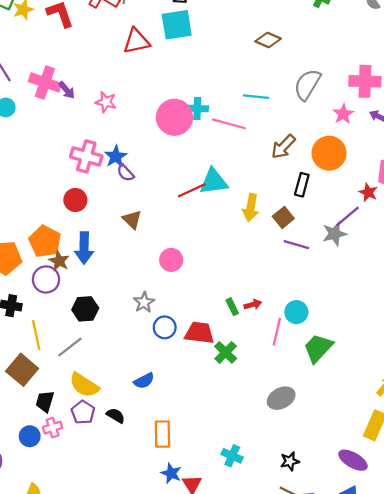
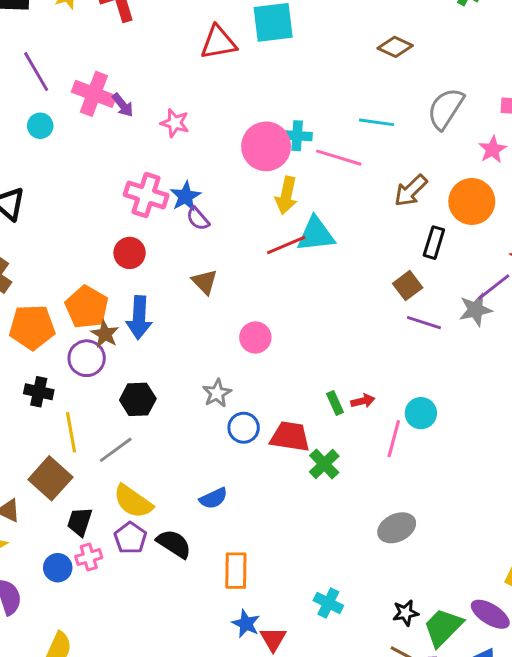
yellow arrow: (251, 208) -> (286, 195), moved
green trapezoid: (318, 348) -> (443, 627), moved
black semicircle: (116, 416) -> (174, 544), size x1.4

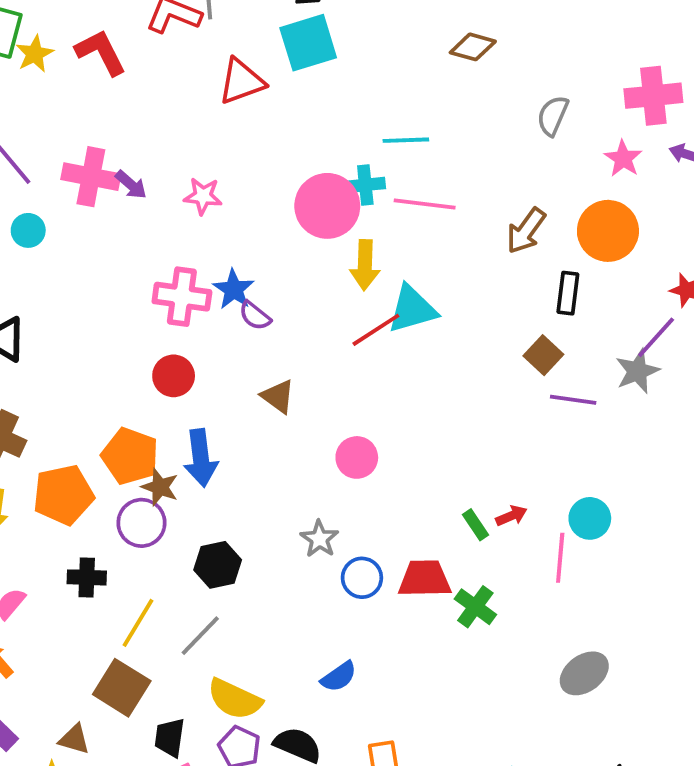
gray semicircle: (446, 109) -> (553, 116), size x0.7
cyan line: (376, 122) -> (406, 140), moved
yellow line: (71, 432) -> (138, 623), turned 51

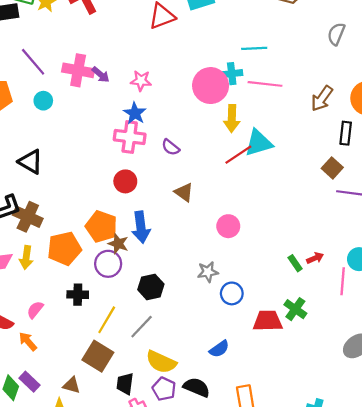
blue star: (234, 289) -> (135, 113), moved
gray star: (319, 539) -> (208, 272), turned 30
red trapezoid: (425, 579) -> (268, 321), moved

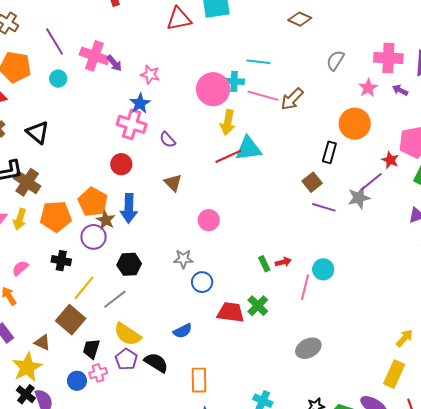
brown arrow: (322, 98) -> (292, 99), moved

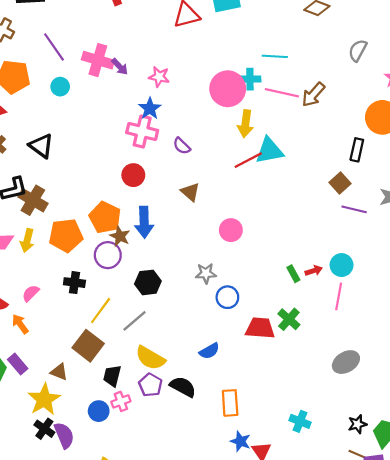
cyan circle: (323, 269) -> (342, 265), moved

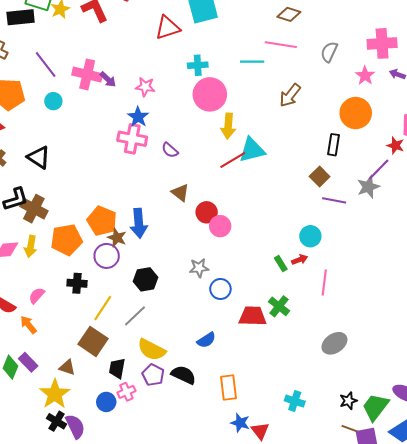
cyan cross: (250, 79) -> (198, 65), moved
pink line: (282, 93) -> (281, 45), moved
red circle: (133, 175) -> (207, 212), moved
cyan circle: (342, 265) -> (310, 236), moved

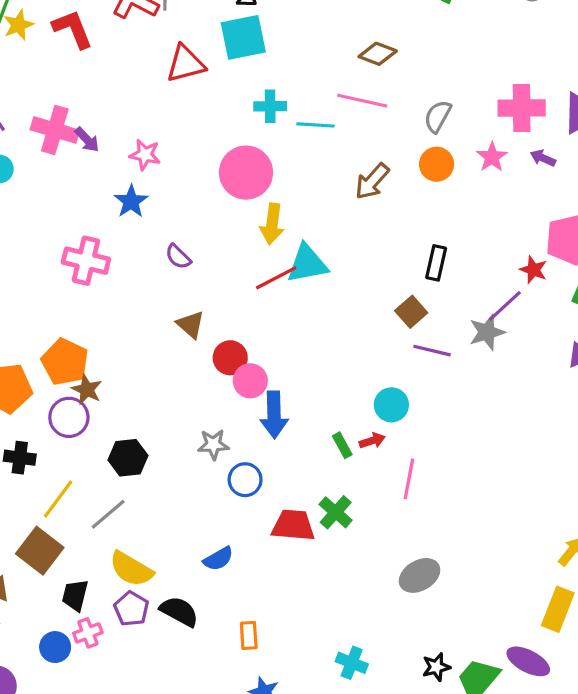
cyan cross: (198, 65) -> (270, 106), moved
orange circle: (356, 113) -> (437, 164), moved, size x0.7
pink cross: (132, 139) -> (86, 261), moved
blue arrow: (139, 223) -> (274, 415), moved
orange rectangle: (228, 388) -> (249, 635), size x0.7

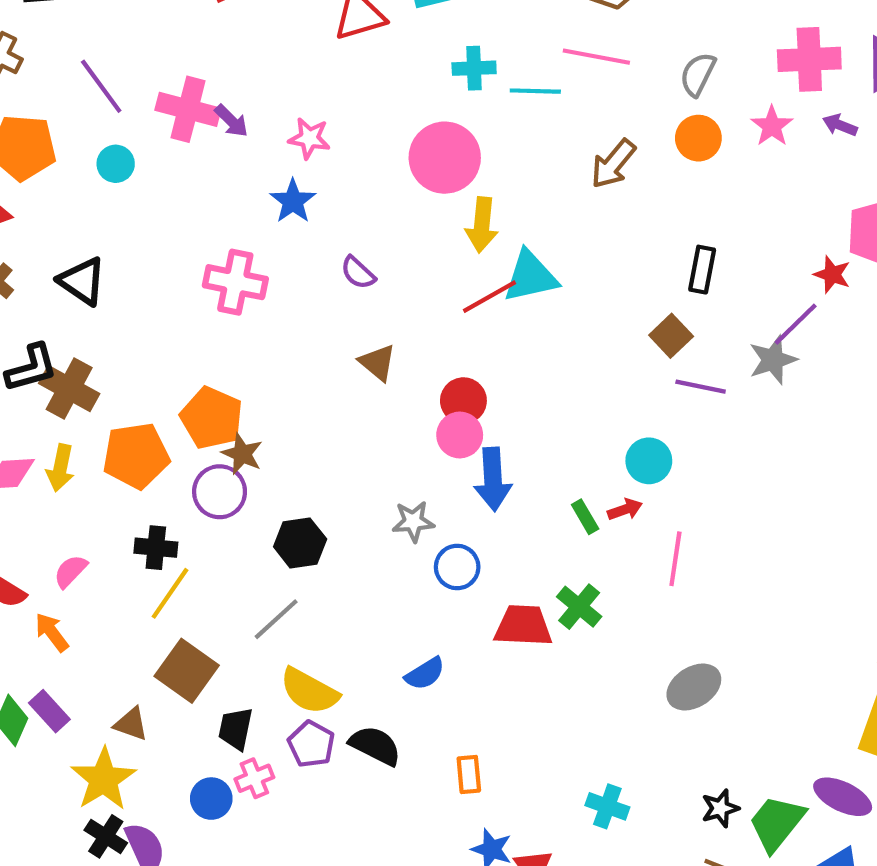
red circle: (230, 358) -> (463, 401), moved
yellow line: (58, 499) -> (170, 593), moved

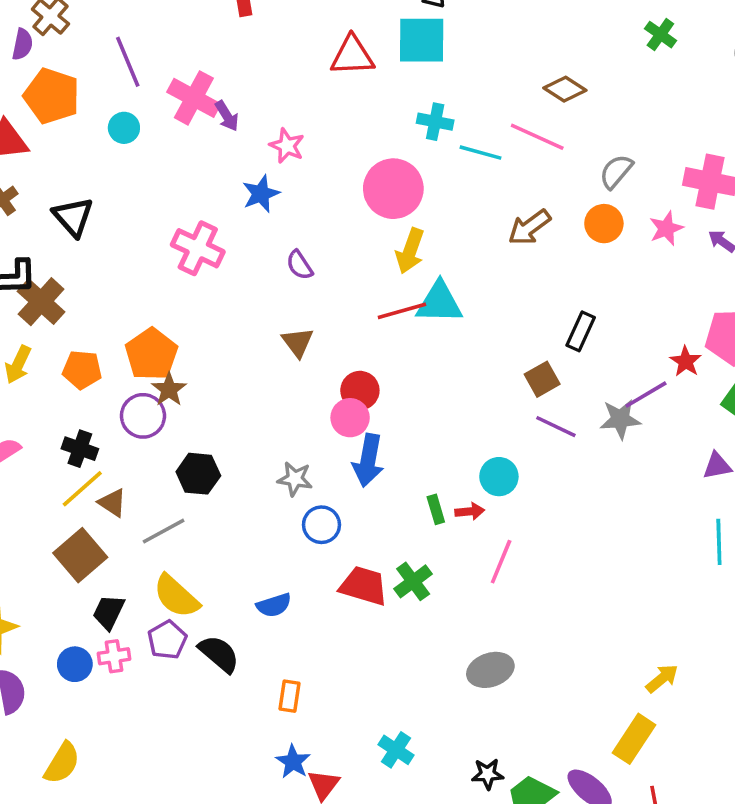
orange pentagon: (136, 456) -> (82, 370), size x0.7
brown triangle: (131, 724) -> (112, 503), moved

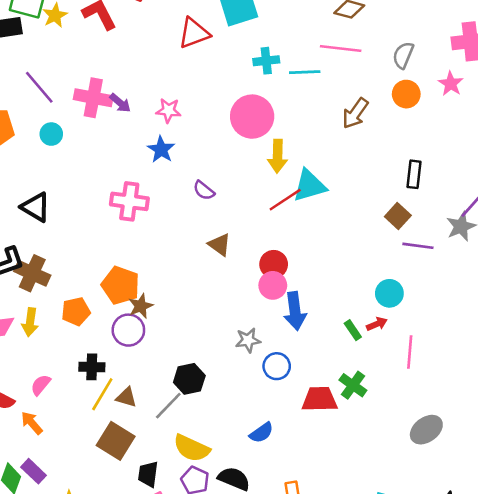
brown star: (169, 390) -> (141, 306), turned 30
black hexagon: (198, 474) -> (189, 379), moved

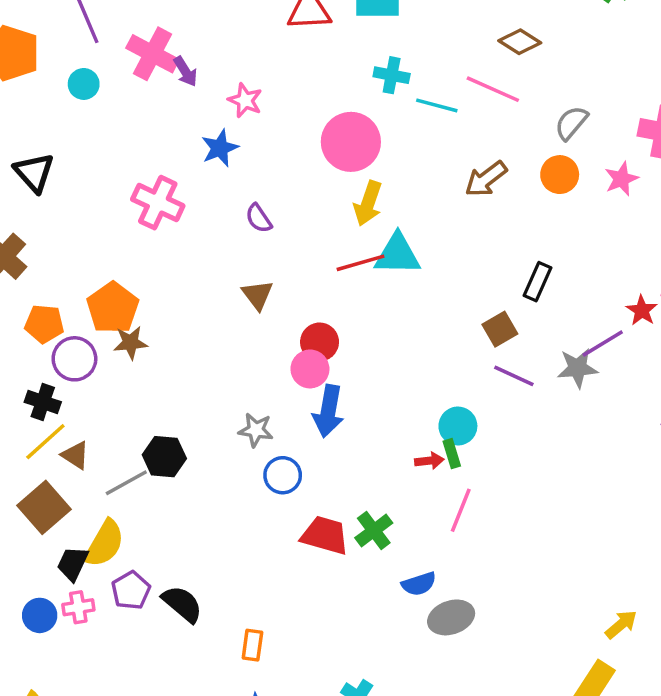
purple circle: (128, 330) -> (74, 359), moved
green rectangle: (353, 330) -> (452, 454), moved
blue semicircle: (261, 433) -> (419, 584), moved
yellow semicircle: (192, 448) -> (104, 544), moved, turned -102

